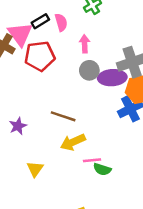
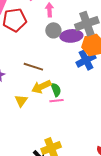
yellow triangle: (35, 169) -> (21, 101), moved
green semicircle: (102, 169) -> (56, 90), moved, turned -128

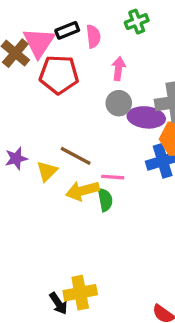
yellow triangle: (21, 101) -> (47, 171), moved
pink line: (56, 101) -> (113, 177), moved

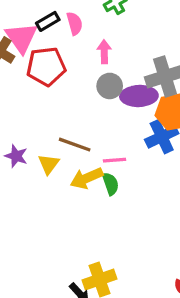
purple star: (16, 158) -> (16, 156), turned -30

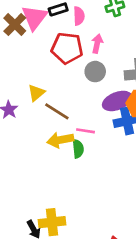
red pentagon: (46, 66) -> (67, 48), moved
purple ellipse: (139, 96) -> (117, 101), moved, turned -32
yellow triangle: (49, 164) -> (36, 93), moved

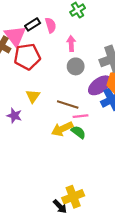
red pentagon: (67, 48) -> (27, 57), moved
brown line: (57, 111) -> (68, 105), moved
green semicircle: (78, 149) -> (78, 132), turned -32

